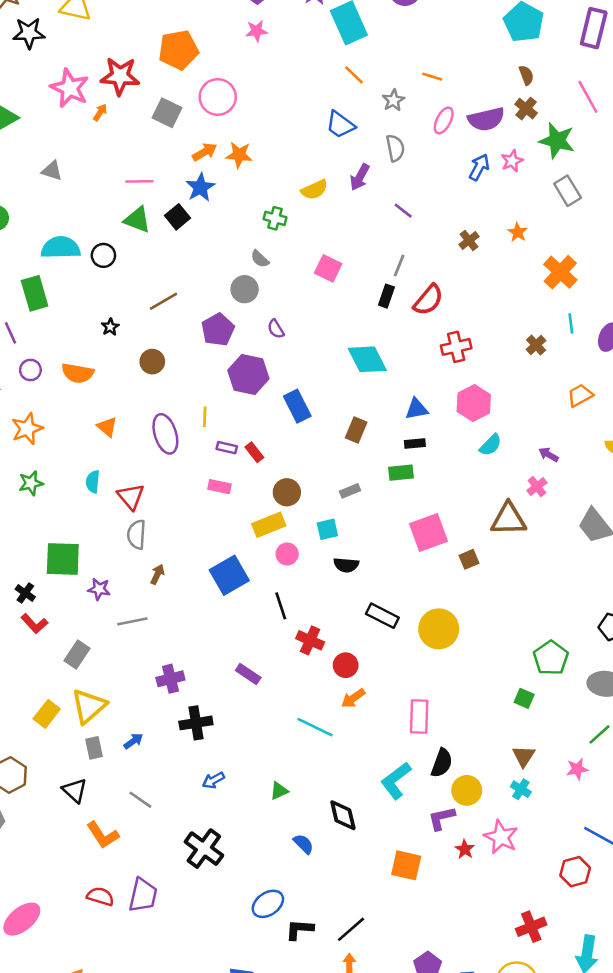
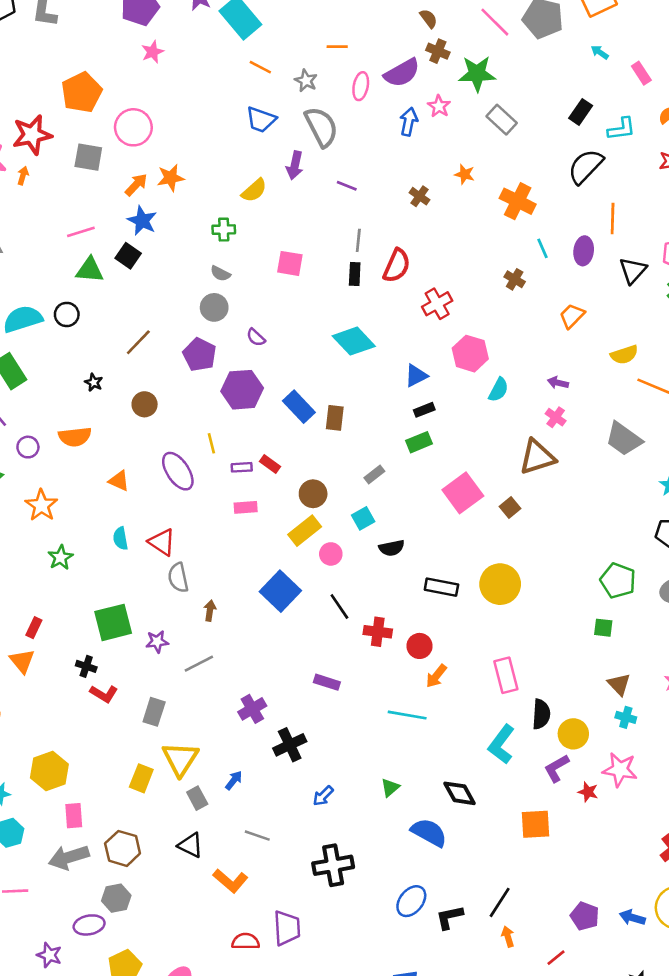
gray semicircle: (395, 148) -> (321, 127), size x1.5
brown rectangle: (356, 430) -> (335, 418), moved
blue semicircle: (303, 844) -> (429, 832), size x1.6
black cross: (204, 849) -> (333, 865), turned -30

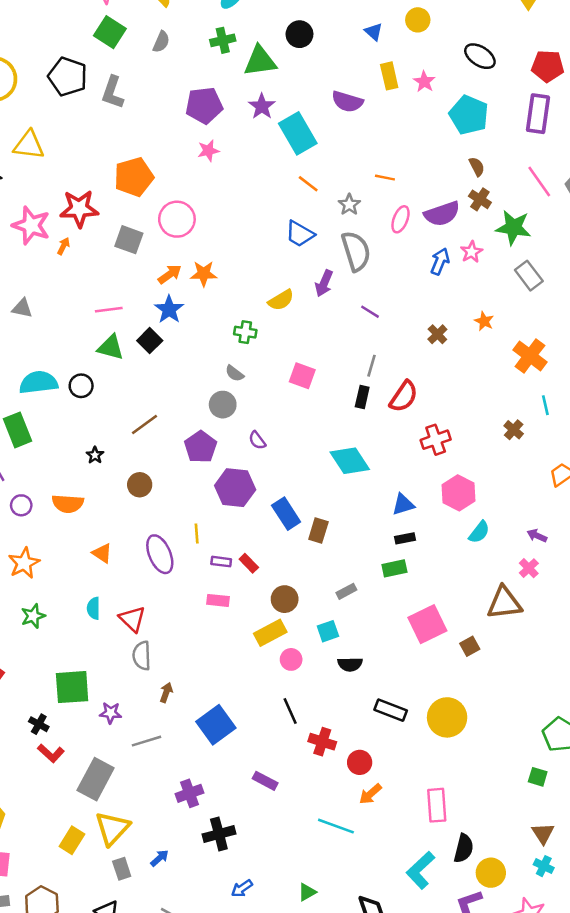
blue square: (280, 591) -> (216, 725), moved
gray rectangle: (154, 712) -> (96, 779), size x1.5

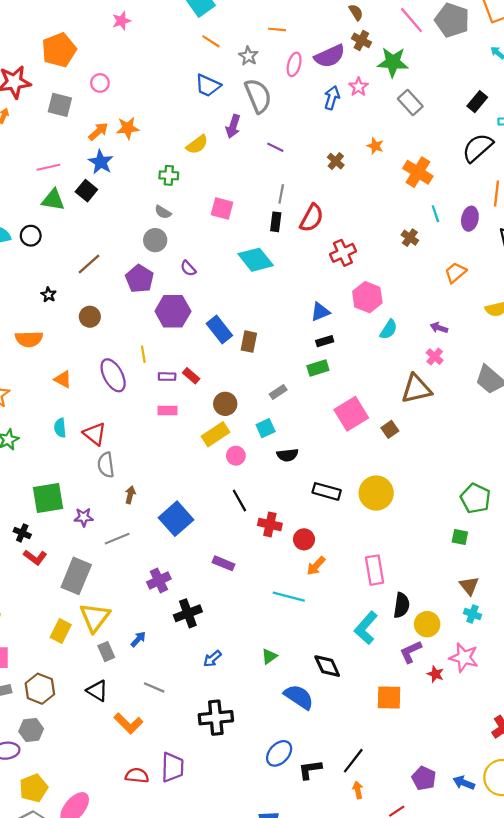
pink circle: (177, 219) -> (100, 83), size x0.6
cyan diamond: (350, 461) -> (256, 260), moved

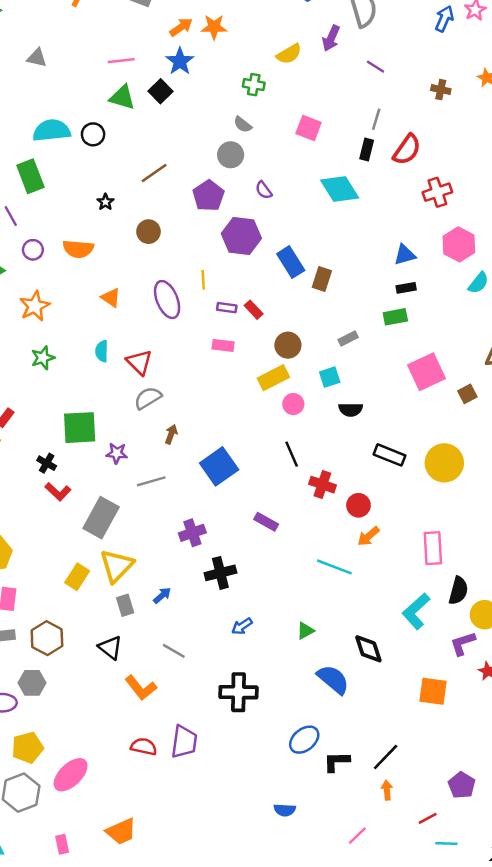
brown cross: (336, 161) -> (441, 90), turned -35
gray semicircle: (106, 465) -> (148, 398), turned 60

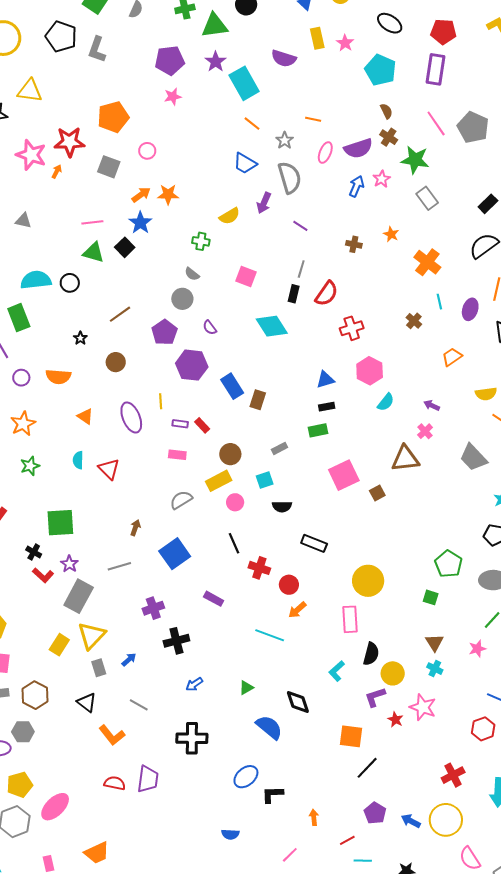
gray semicircle: (148, 398) -> (181, 500), moved
purple star: (117, 453) -> (69, 564), moved, turned 30
yellow circle: (444, 463) -> (368, 581), moved
cyan L-shape: (416, 611) -> (337, 671), size x0.7
black line: (386, 757) -> (367, 768), moved

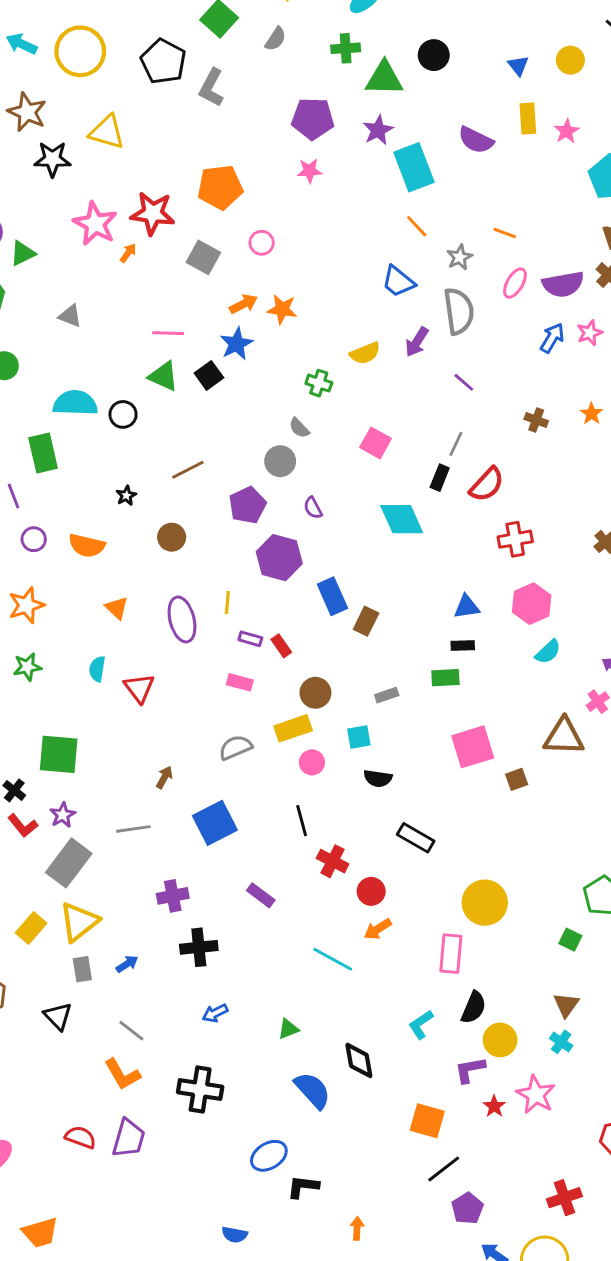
orange L-shape: (112, 735) -> (122, 1074), moved
purple pentagon: (375, 813) -> (467, 1208), moved

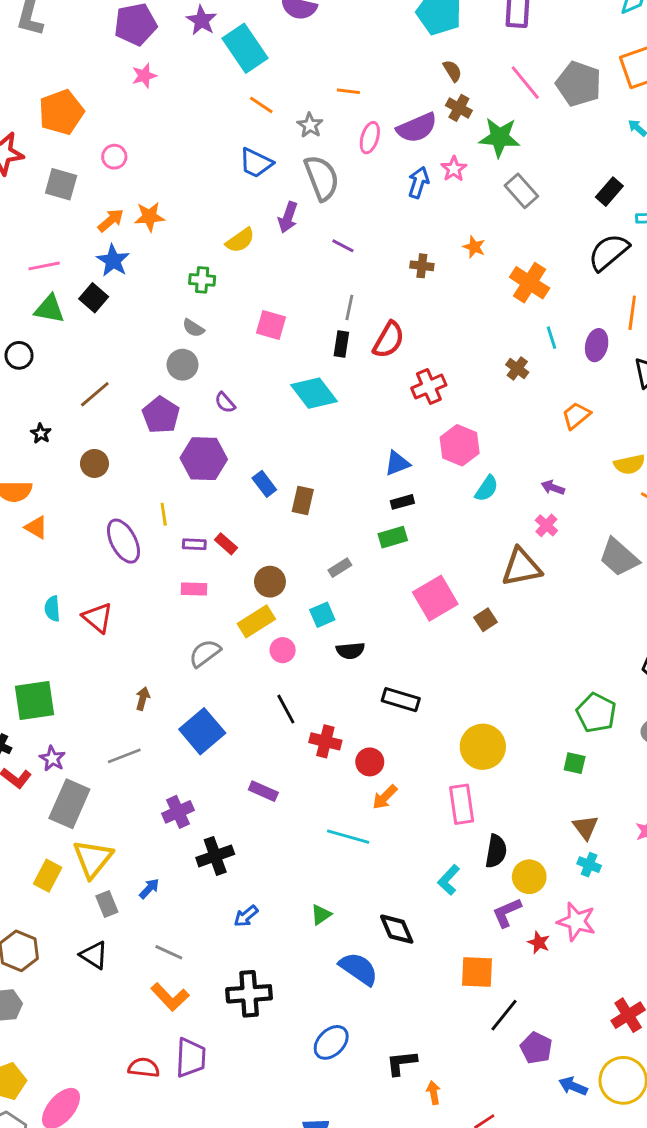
blue rectangle: (332, 596) -> (264, 484), size x0.7
orange triangle: (117, 608) -> (36, 527), moved
black L-shape: (303, 1187) -> (402, 1063), moved

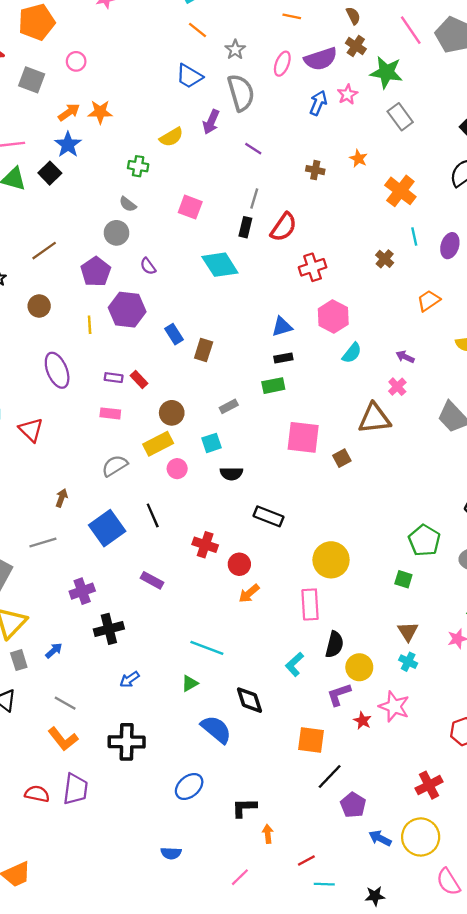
orange line: (348, 91) -> (292, 16), moved
yellow line: (164, 514) -> (90, 325), moved
pink square: (435, 598) -> (303, 437), turned 32
black line: (286, 709) -> (153, 515), moved
cyan line: (348, 837) -> (207, 648), moved

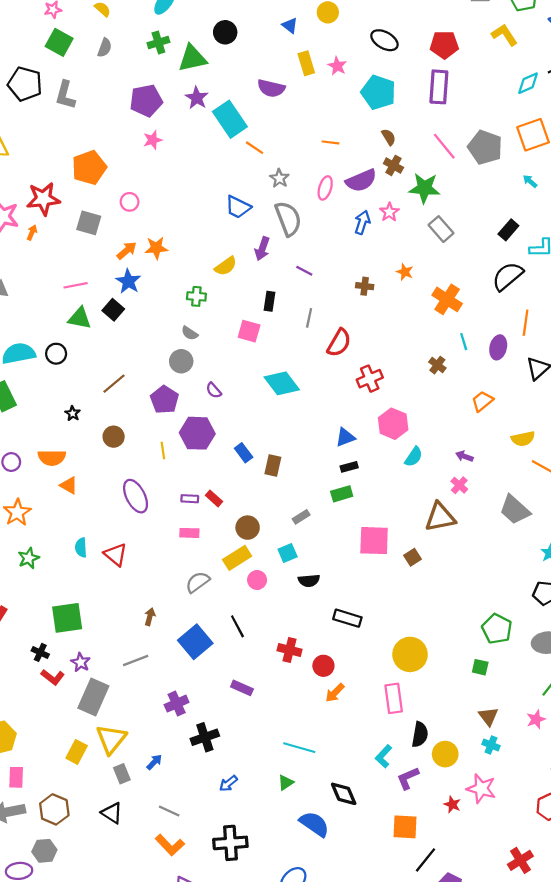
orange line: (197, 30) -> (255, 148), moved
black rectangle: (245, 227) -> (270, 301), moved
purple L-shape: (339, 694) -> (408, 778), moved

